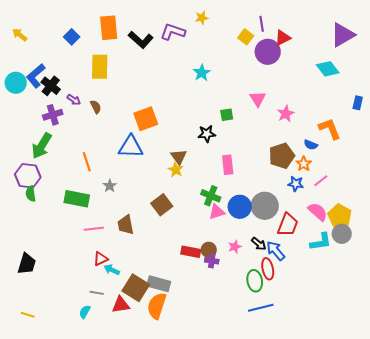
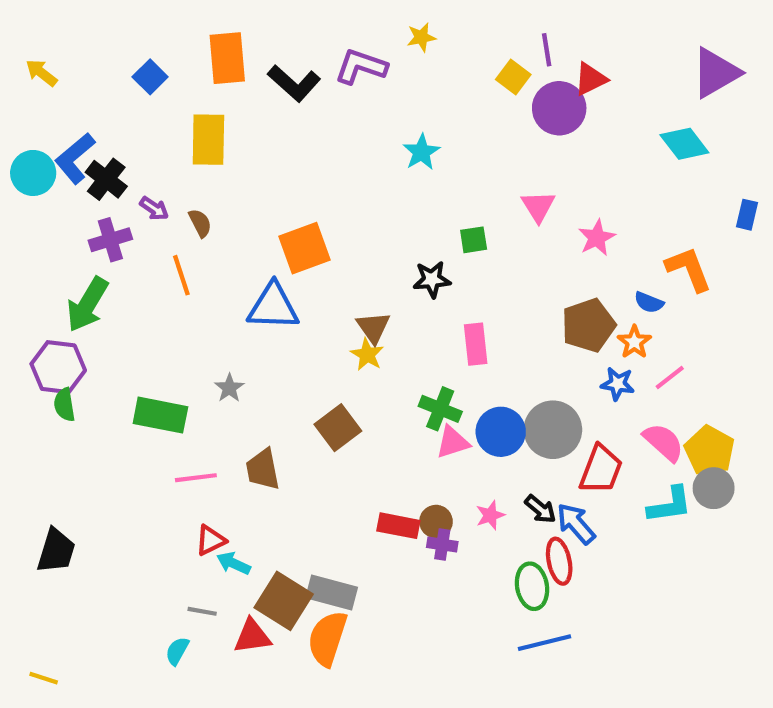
orange line: (87, 162) -> (181, 275), moved
yellow line: (28, 315) -> (44, 678), moved

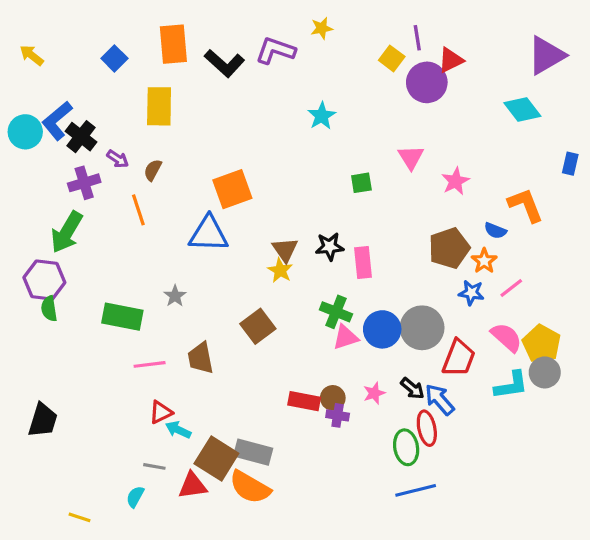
brown semicircle: (200, 223) -> (153, 170), turned -125
black star: (432, 279) -> (330, 247), moved
orange semicircle: (327, 638) -> (250, 487), turned -78
yellow line: (44, 678) -> (79, 517), moved

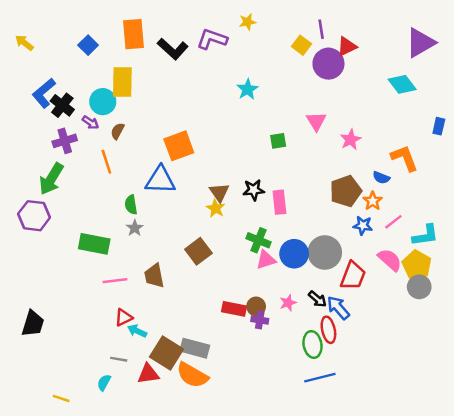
cyan circle: (25, 132) -> (103, 102), moved
green semicircle: (49, 309) -> (131, 205), moved
cyan L-shape: (511, 385) -> (425, 235), moved

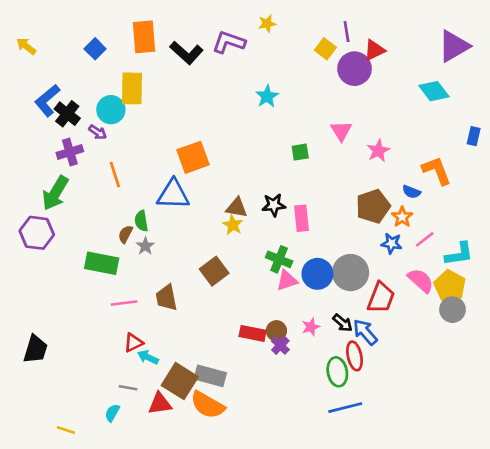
brown semicircle: (117, 131) -> (125, 234), moved
brown triangle: (219, 192) -> (237, 208), turned -45
purple cross: (260, 320) -> (280, 345), turned 35

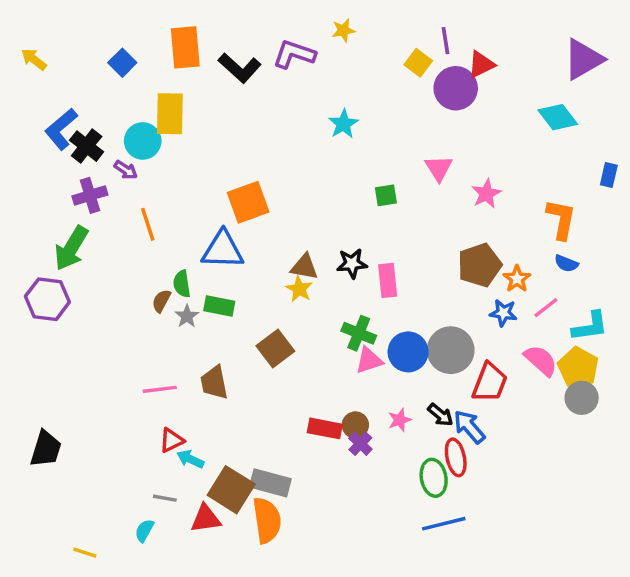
orange L-shape: (437, 171) -> (561, 219), turned 32
blue semicircle: (411, 192) -> (566, 263), moved
green rectangle: (102, 263) -> (219, 306), moved, size x0.7
orange semicircle: (208, 405) -> (267, 520), turned -128

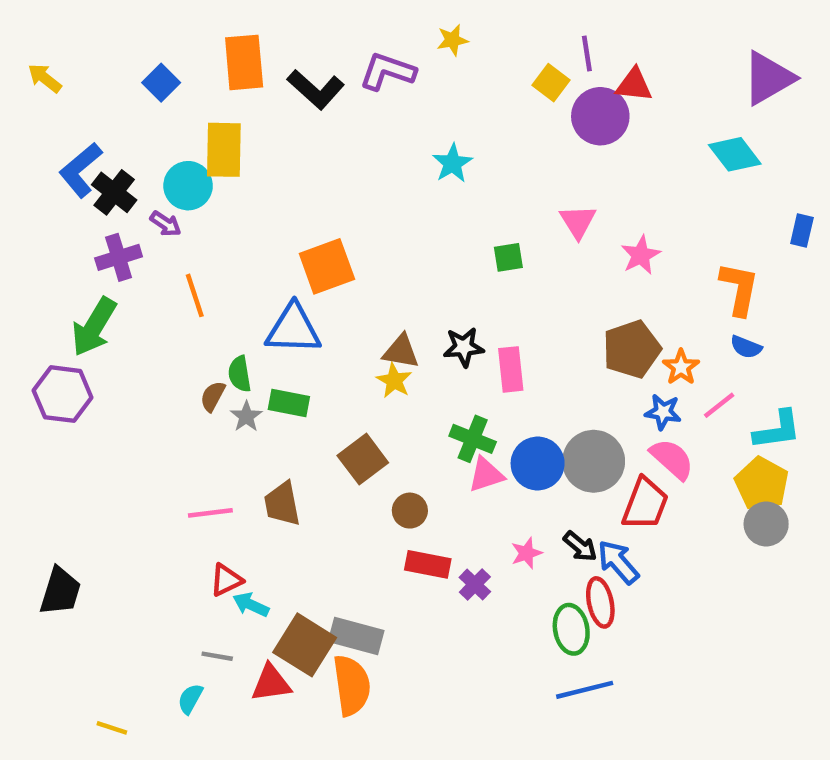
red triangle: (481, 64) -> (634, 85), turned 32
pink semicircle: (541, 360) -> (672, 459), moved
brown circle: (355, 425) -> (410, 511), moved

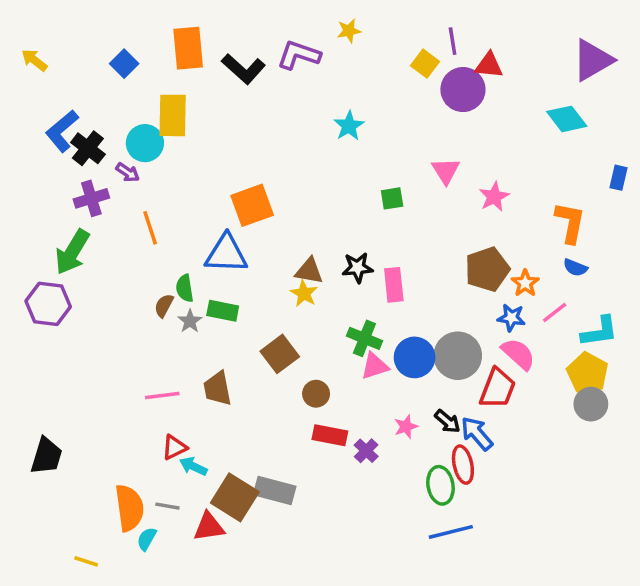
orange semicircle: (352, 685) -> (129, 508), moved

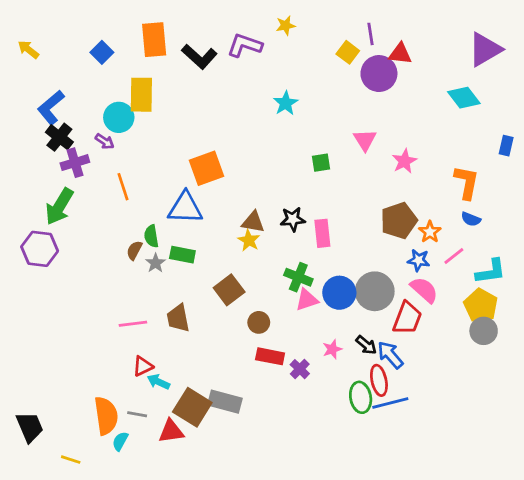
black cross: (88, 148) -> (59, 137), moved
black trapezoid: (46, 456) -> (30, 427), moved, turned -40
blue line: (451, 532) -> (390, 403), moved

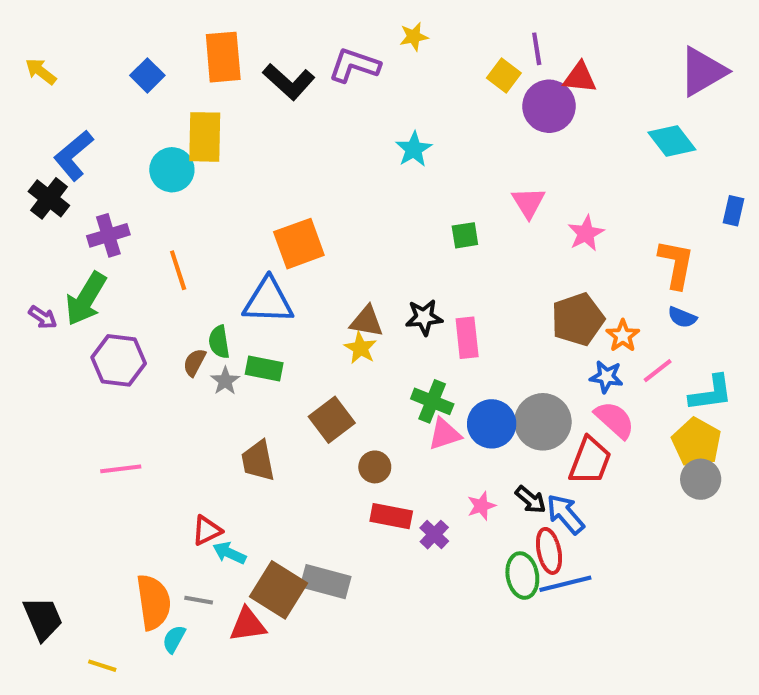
black cross: (59, 137) -> (49, 198), moved
purple arrow: (105, 141) -> (43, 317), moved
purple hexagon: (40, 249) -> (119, 360), moved
pink line: (133, 324) -> (121, 469), moved

